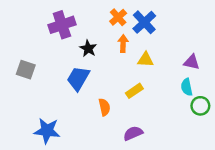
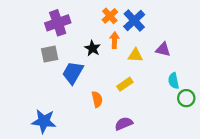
black star: (88, 48) -> (92, 48), moved
purple triangle: (192, 62) -> (163, 49), moved
gray square: (26, 70) -> (50, 54), moved, turned -30

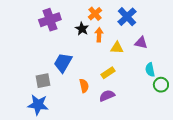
blue cross: (134, 21) -> (127, 17), moved
black star: (92, 48) -> (82, 29), moved
gray square: (50, 54) -> (43, 81), moved
purple semicircle: (124, 124) -> (107, 96), moved

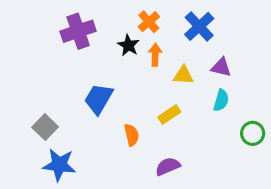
cyan semicircle: (150, 70) -> (221, 100), moved, turned -152
gray square: (43, 81) -> (45, 127), moved, turned -35
purple semicircle: (107, 96) -> (168, 166), moved

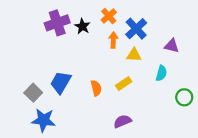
blue cross: (199, 26) -> (136, 29), moved
black star: (128, 45) -> (82, 26), moved
purple triangle: (221, 67) -> (172, 46), moved
blue trapezoid: (99, 99) -> (61, 82), moved
orange semicircle: (132, 135) -> (96, 88), moved

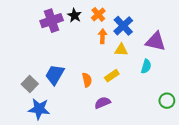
black star: (82, 26) -> (74, 15), moved
purple triangle: (172, 46) -> (155, 41), size x1.5
green circle: (184, 97) -> (167, 101), moved
purple semicircle: (122, 121) -> (102, 103), moved

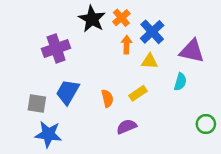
black star: (74, 15) -> (92, 19), size x1.5
purple cross: (52, 21) -> (56, 48), moved
gray square: (30, 84) -> (37, 104), turned -35

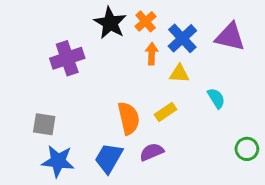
purple triangle: (192, 51) -> (230, 37), moved
cyan semicircle: (180, 82) -> (216, 98), turned -48
blue trapezoid: (68, 92) -> (109, 158), moved
orange semicircle: (107, 98) -> (129, 118), size x1.5

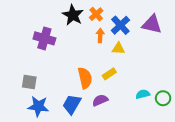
purple cross: (67, 58) -> (44, 38), turned 35
cyan semicircle: (216, 98) -> (143, 94), moved, turned -72

